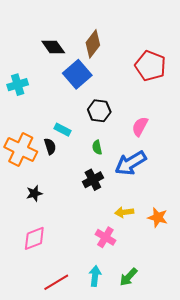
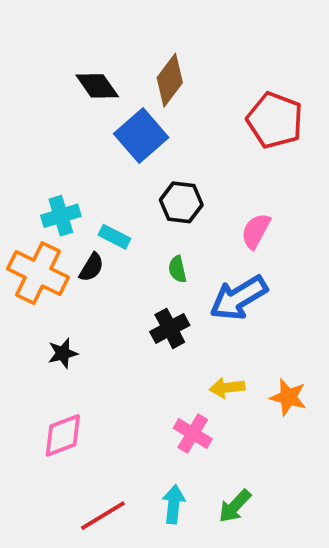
cyan cross: (18, 85) -> (61, 216), moved
black semicircle: (50, 146) -> (91, 267), turned 49

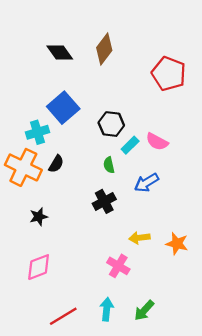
blue square: (141, 136) -> (63, 108), moved
pink semicircle: (256, 231) -> (157, 142), turned -90
cyan rectangle: (114, 237) -> (130, 145), moved, turned -72
blue arrow: (239, 298) -> (146, 183), size x0.7

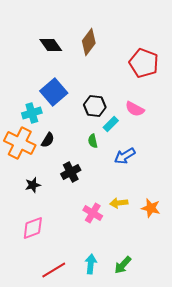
pink semicircle: (157, 142) -> (135, 109), moved
black cross: (104, 201) -> (71, 172), moved
pink cross: (118, 266) -> (93, 213), moved

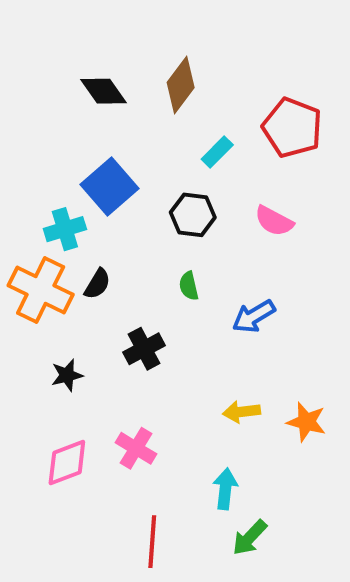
cyan rectangle: (111, 124) -> (217, 152), moved
pink cross: (93, 213) -> (136, 448), moved
cyan arrow: (91, 264) -> (225, 489), moved
red line: (54, 270) -> (152, 542), moved, turned -55

